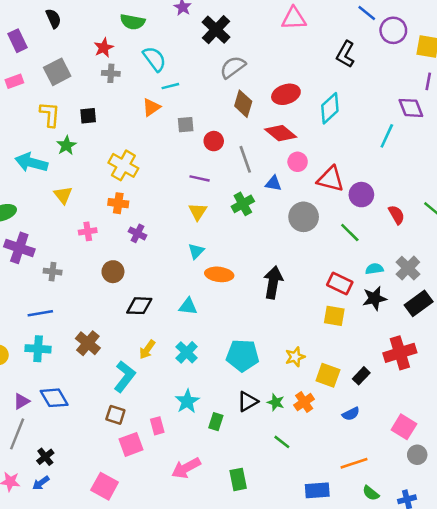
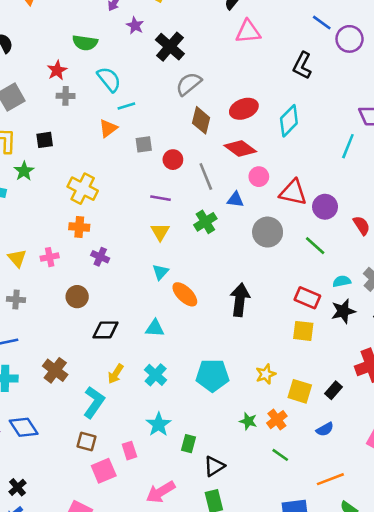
yellow triangle: (63, 195) -> (17, 258), moved
orange ellipse: (219, 274) -> (185, 294), turned 40
black triangle: (248, 401) -> (214, 466), moved
green line: (282, 442) -> (280, 455), moved

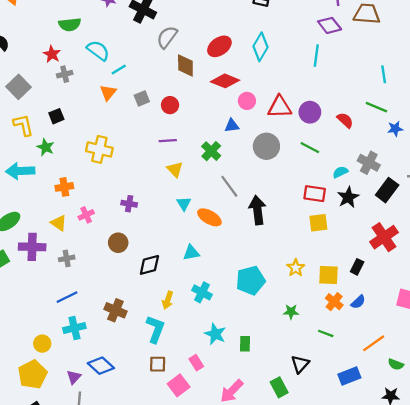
gray line: (206, 177) -> (229, 186), moved
orange cross: (79, 227) -> (64, 187), moved
orange cross: (277, 420) -> (334, 302), moved
black triangle: (214, 466) -> (300, 364), moved

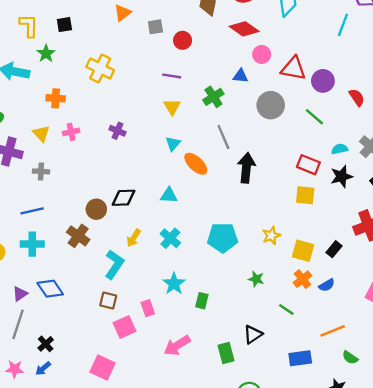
brown circle: (118, 243) -> (96, 209), moved

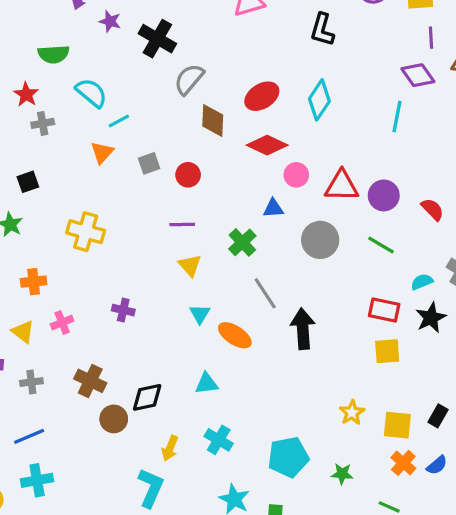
brown cross: (78, 236) -> (90, 381), moved
cyan pentagon: (223, 238) -> (288, 457), moved

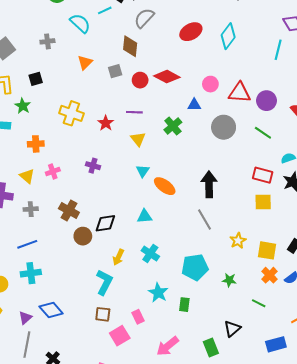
red star: (26, 94) -> (106, 123), moved
brown diamond: (213, 120) -> (130, 46), moved
cyan line: (119, 121) -> (105, 10), moved
red diamond: (267, 145) -> (167, 77), moved
gray line: (265, 293) -> (205, 219), moved

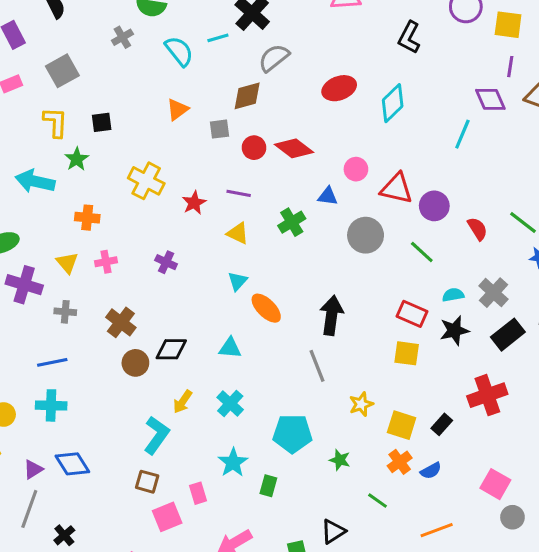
gray cross: (47, 41) -> (122, 37), moved, turned -32
brown diamond: (130, 46) -> (247, 96), turned 60
yellow triangle: (138, 139) -> (238, 233), turned -35

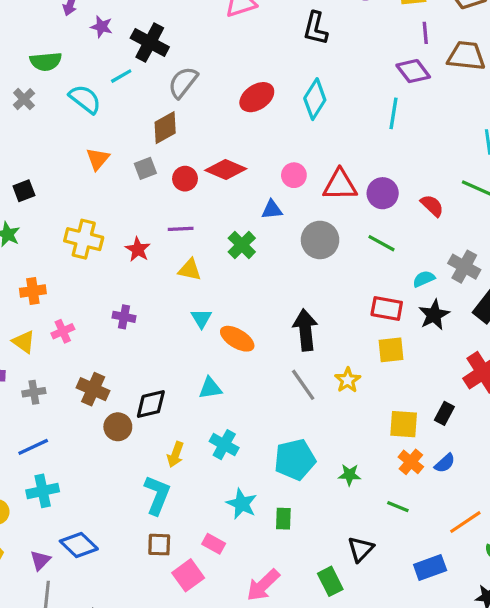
yellow star: (361, 404) -> (348, 380), moved
pink rectangle: (198, 493) -> (214, 544), turned -30

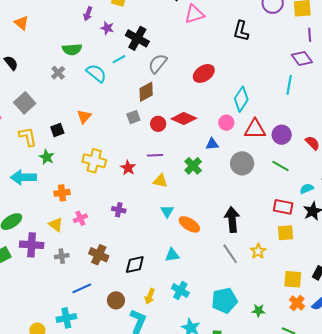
cyan diamond: (315, 99) -> (241, 99), moved
orange triangle: (98, 159) -> (84, 117), moved
brown circle: (118, 427) -> (116, 300), moved
blue line: (33, 447) -> (82, 288), moved

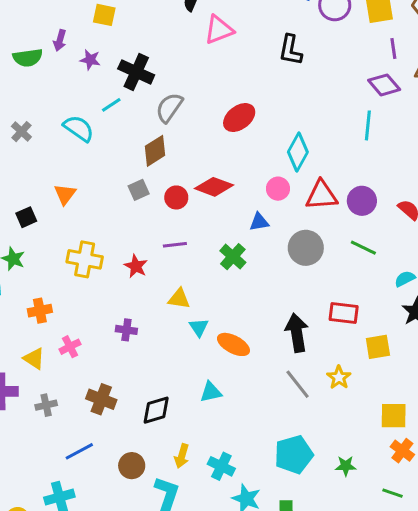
green semicircle: (72, 49) -> (28, 58), moved
yellow triangle: (160, 181) -> (179, 299), moved
red rectangle: (283, 207) -> (344, 313), moved
cyan cross: (180, 291) -> (221, 466), moved

